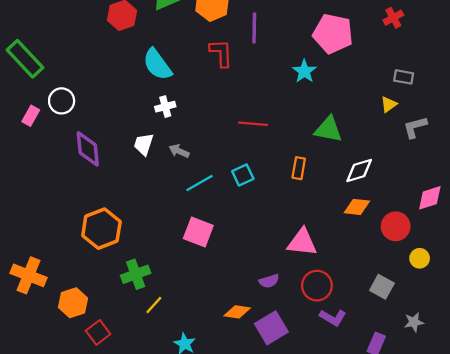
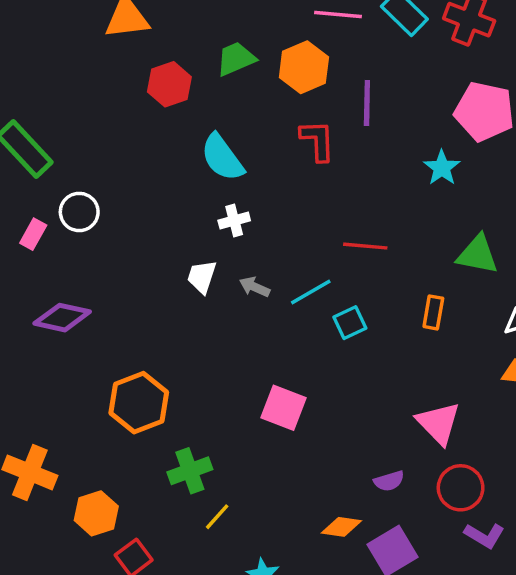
purple diamond: (88, 149) -> (62, 318), moved, turned -72
cyan line: (200, 183) -> (311, 292), moved
pink triangle: (302, 242) -> (438, 423), turned 40

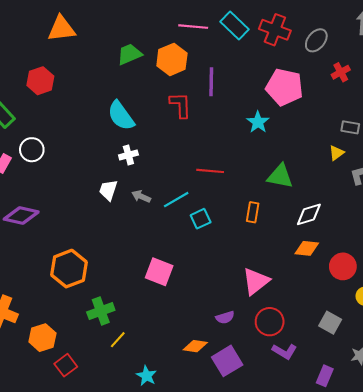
red hexagon: (169, 84) -> (40, 81), moved
pink triangle: (438, 423) -> (256, 281), turned 36

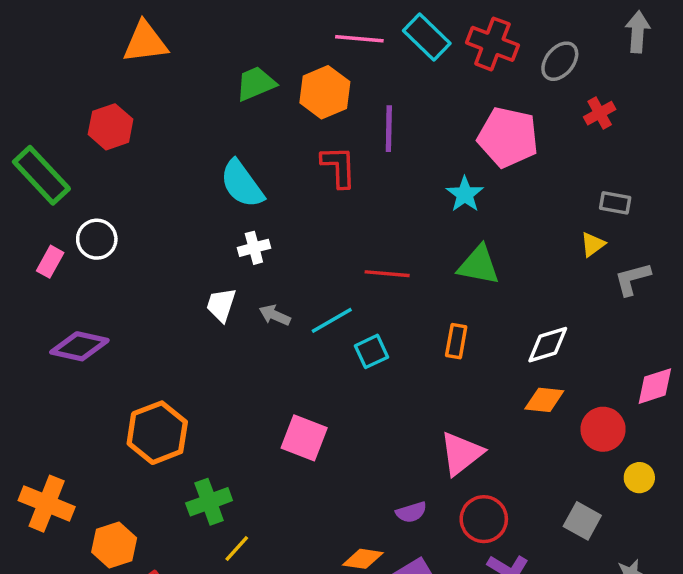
green triangle: (280, 176) -> (479, 265), moved

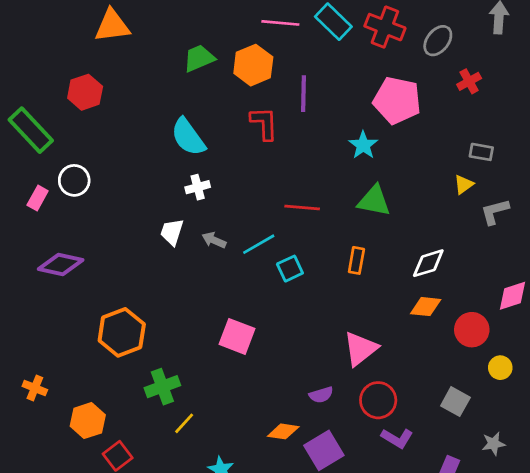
orange cross: (47, 504) -> (35, 388), size x0.6

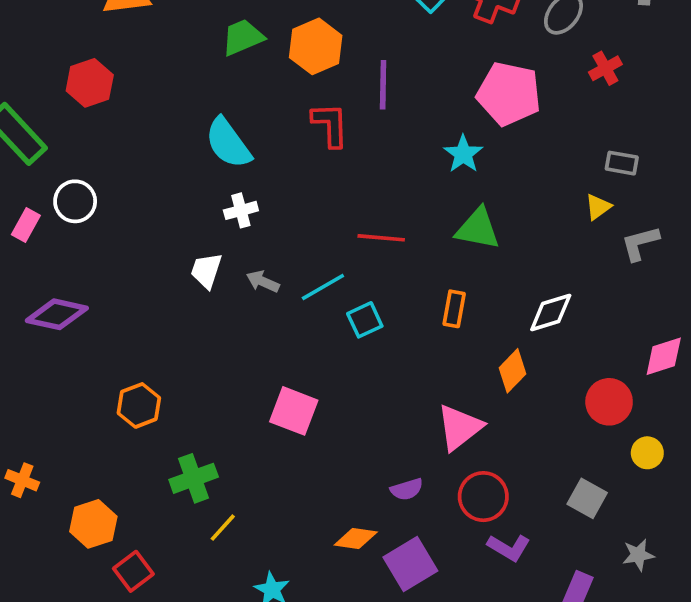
orange diamond: (426, 307) -> (512, 371), moved, turned -52
orange hexagon: (122, 332) -> (139, 405), size x0.7

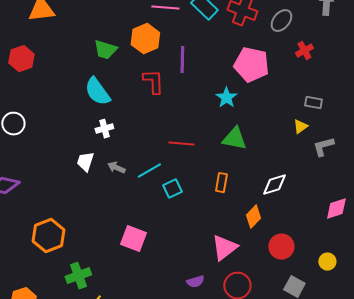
green trapezoid: (243, 37) -> (105, 50), moved, turned -140
red circle: (609, 402) -> (281, 247), moved
orange hexagon: (139, 405) -> (48, 236), size x1.4

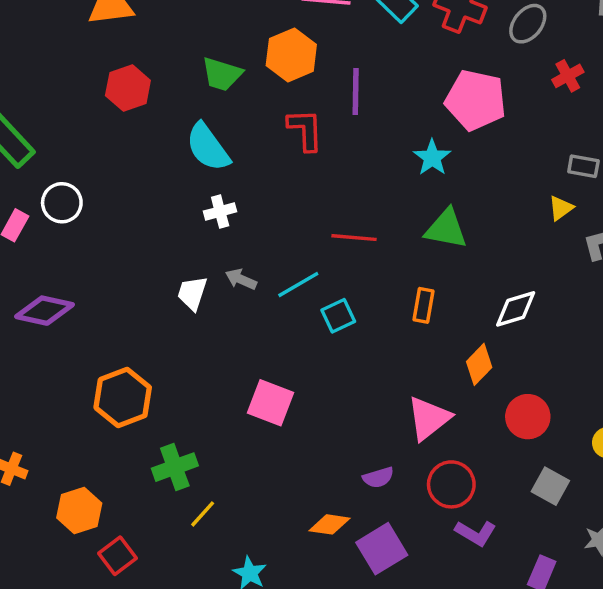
red hexagon: (21, 59) -> (128, 88), moved
white trapezoid: (85, 162) -> (192, 293), moved

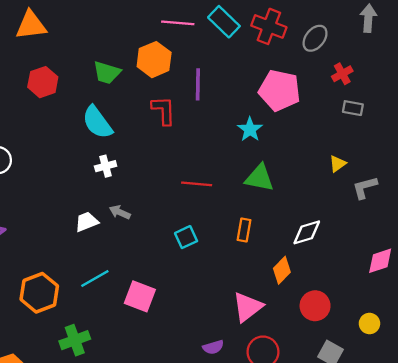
gray rectangle: (583, 166) -> (353, 108), moved
cyan line: (298, 284) -> (95, 279), moved
white trapezoid: (192, 293) -> (87, 222), turned 50

